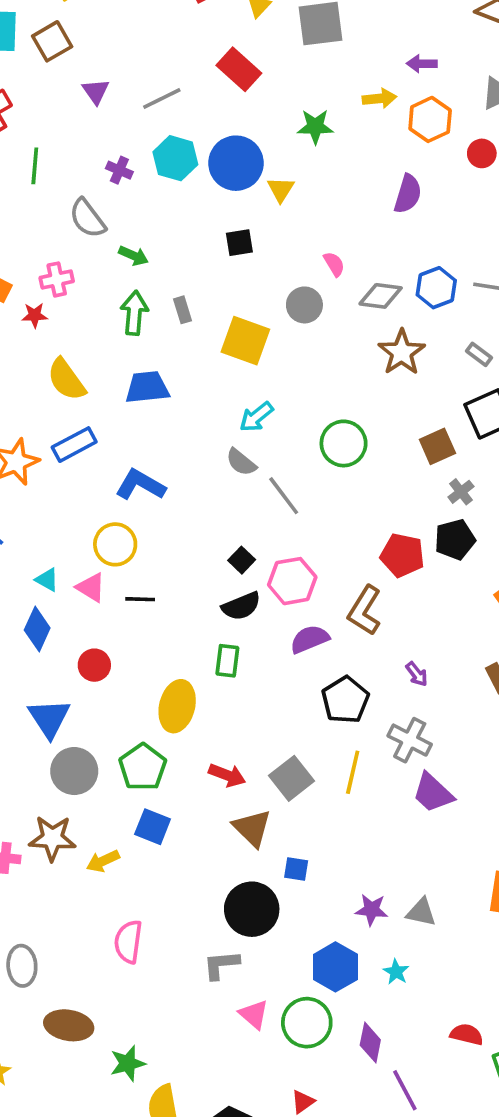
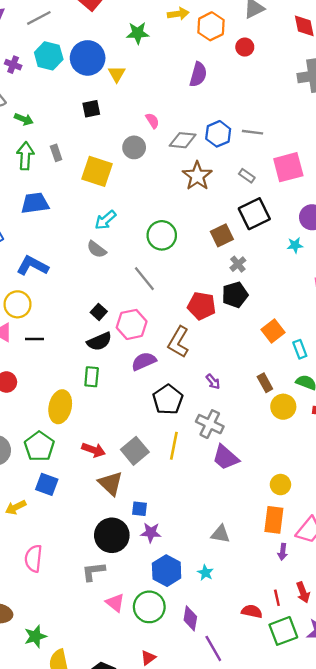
gray line: (284, 496) -> (144, 279), moved
purple star: (372, 910) -> (151, 533), moved

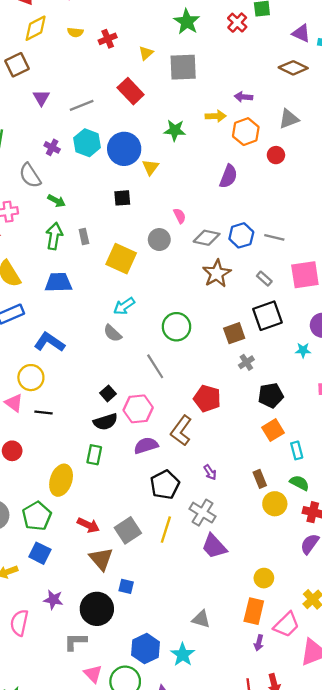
black pentagon: (235, 295) -> (271, 395), moved
purple star: (151, 533) -> (53, 600), moved
cyan star: (205, 573) -> (183, 655), size x1.5

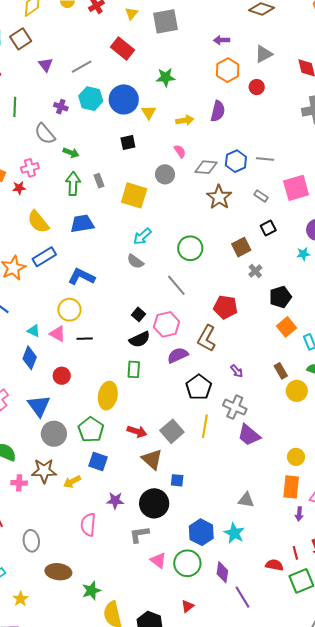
yellow arrow: (216, 116) -> (185, 120), moved
black square: (267, 316) -> (268, 228), size x0.6

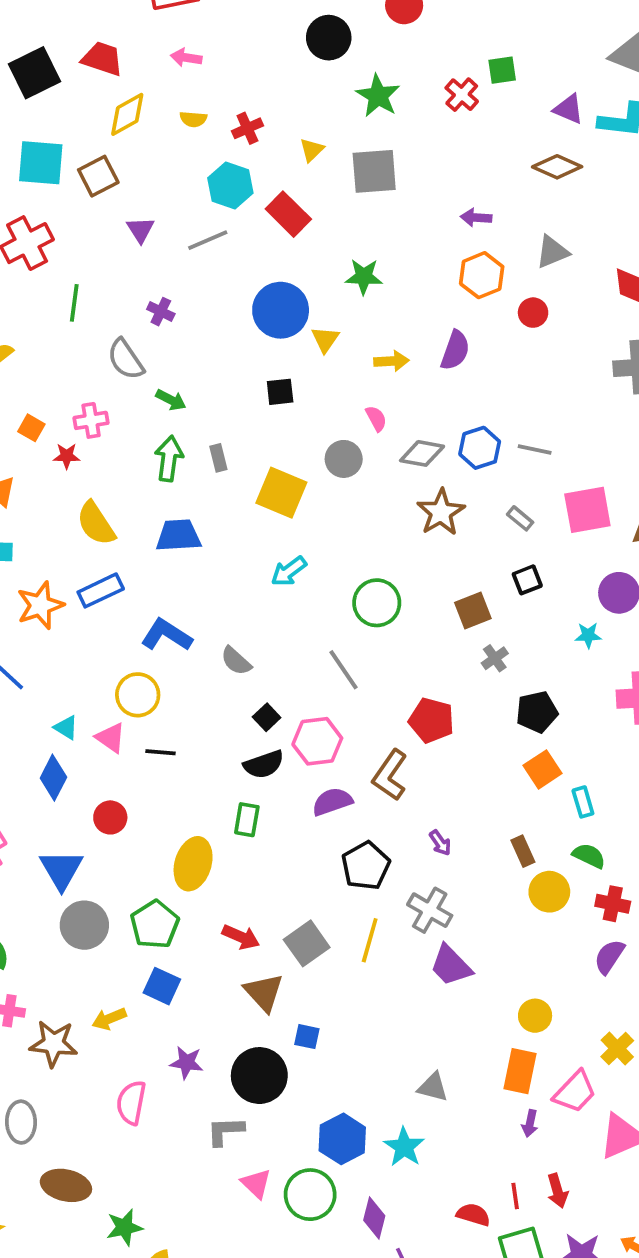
cyan hexagon: (91, 99) -> (230, 185), moved
gray semicircle: (135, 261) -> (236, 661), moved
brown star: (44, 471) -> (54, 1044), moved

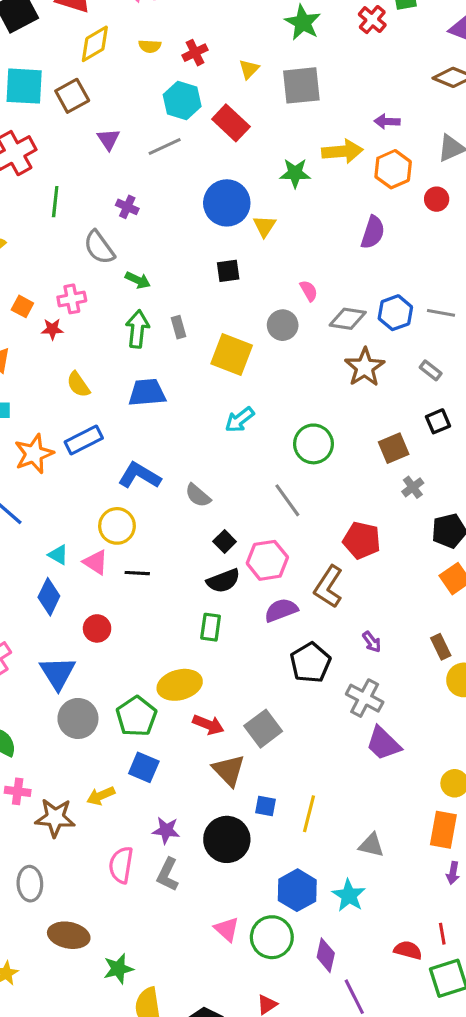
yellow arrow: (391, 361) -> (342, 151), moved, size x1.4
yellow semicircle: (96, 523) -> (78, 385), size x0.7
yellow ellipse: (193, 864) -> (180, 685), moved, turned 60
yellow line: (370, 940) -> (309, 814), moved
gray L-shape: (225, 1131) -> (168, 875), moved, turned -60

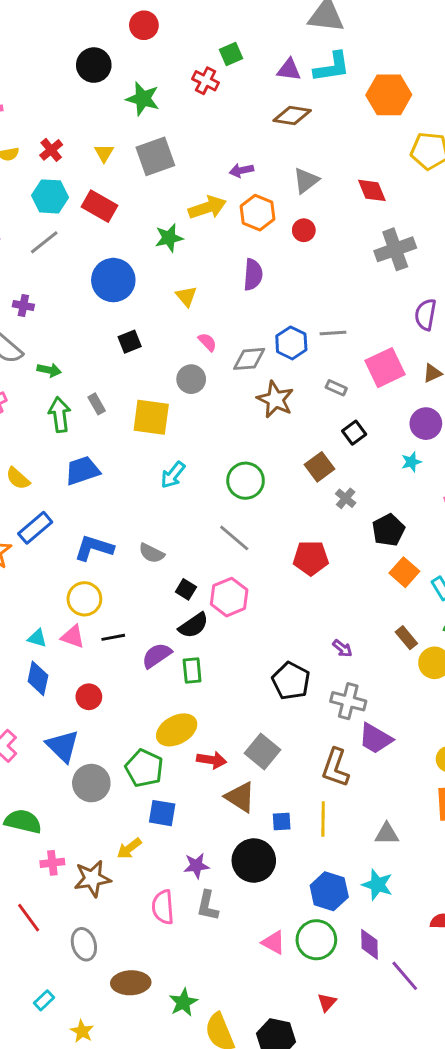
yellow triangle: (265, 226) -> (186, 296), moved
brown L-shape: (328, 587) -> (335, 768), moved
purple semicircle: (281, 610) -> (157, 656), moved

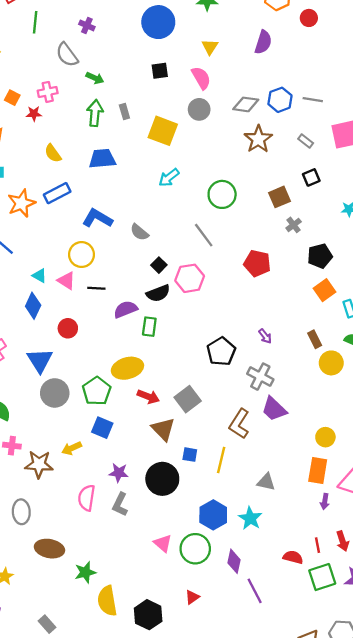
pink semicircle: (207, 342) -> (201, 78), moved, size x1.5

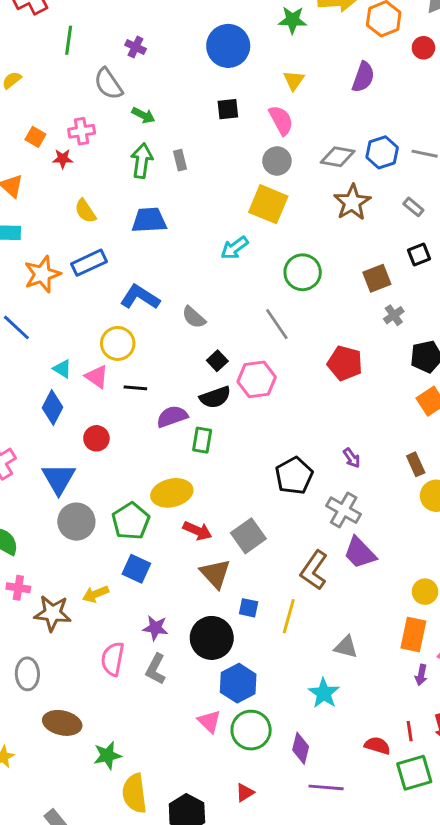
yellow square: (163, 131) -> (268, 204), moved
blue hexagon: (213, 515) -> (238, 683), moved
purple line: (255, 591) -> (326, 787), turned -60

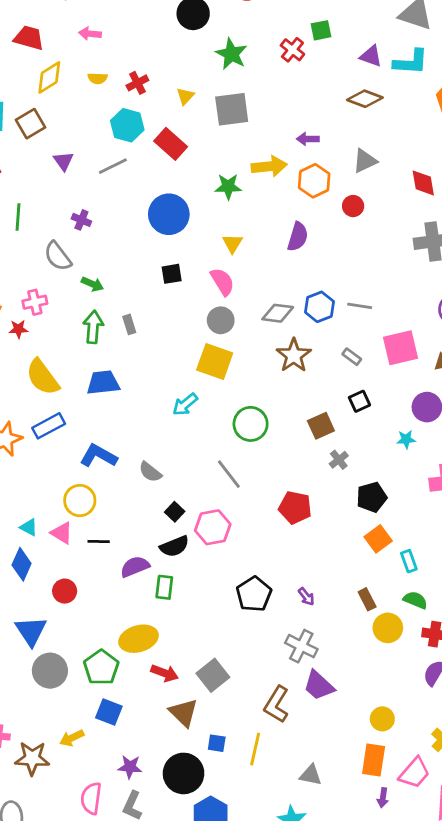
yellow semicircle: (85, 211) -> (43, 377), size x1.6
black pentagon: (294, 476) -> (254, 594), moved

